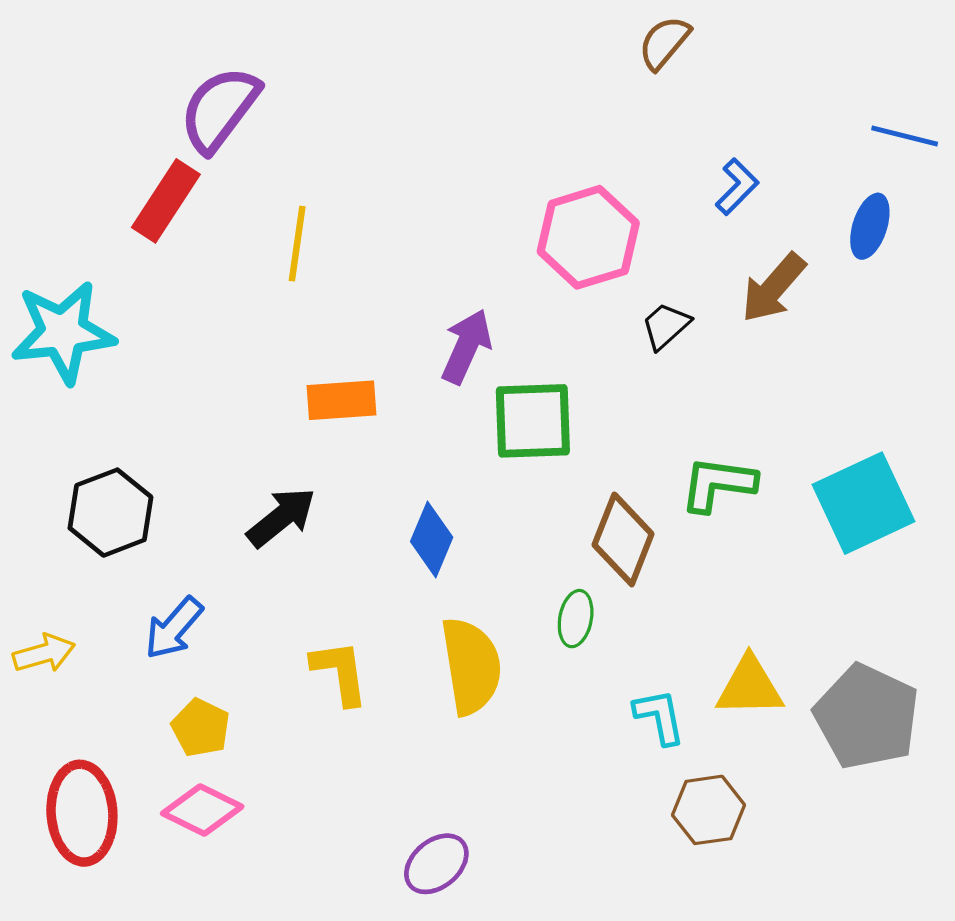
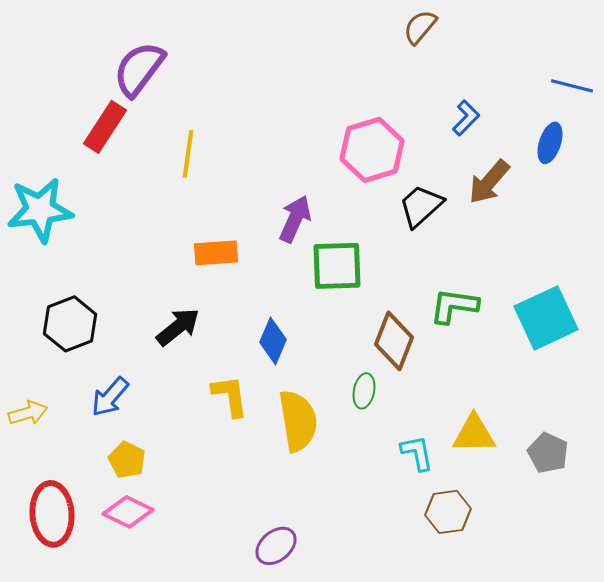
black trapezoid: (666, 326) -> (421, 206), size x1.4
yellow L-shape: (340, 672) -> (230, 396), moved
gray pentagon: (867, 717) -> (548, 453), size x0.6

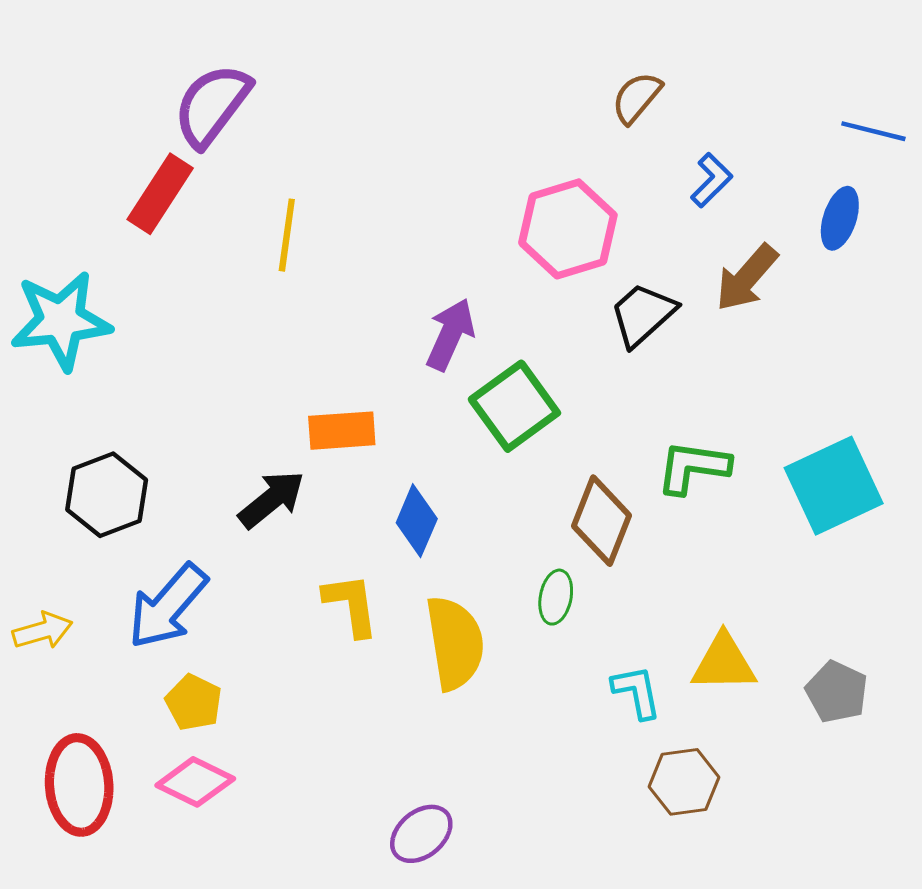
brown semicircle: (420, 27) -> (637, 98), moved
orange rectangle: (216, 253) -> (342, 431), moved
green square: (337, 266) -> (514, 406), turned -34
blue arrow: (110, 397) -> (168, 606), size x1.4

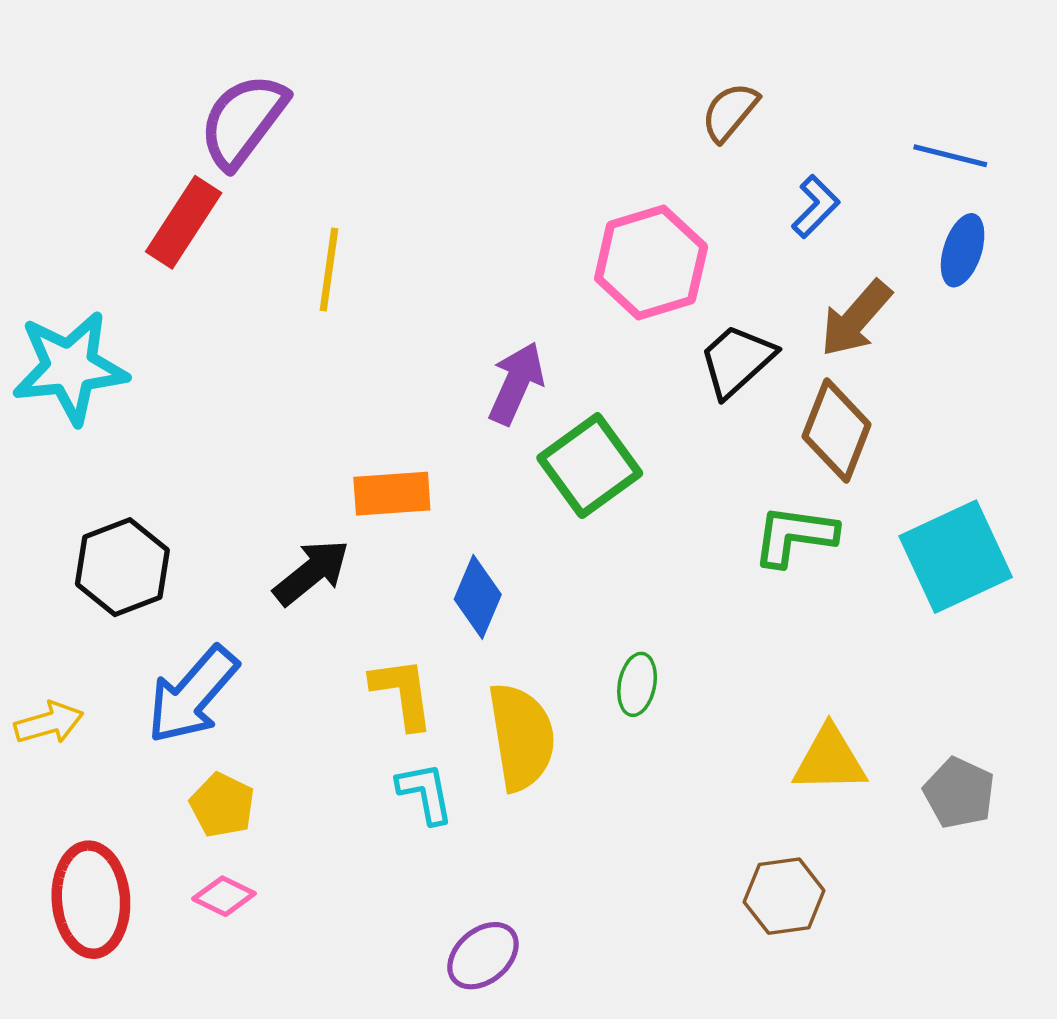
blue line: (873, 131) -> (950, 156), moved
brown diamond: (602, 521) -> (837, 431), moved
cyan L-shape: (637, 692) -> (425, 793), moved
pink diamond: (195, 782) -> (224, 896), size x0.7

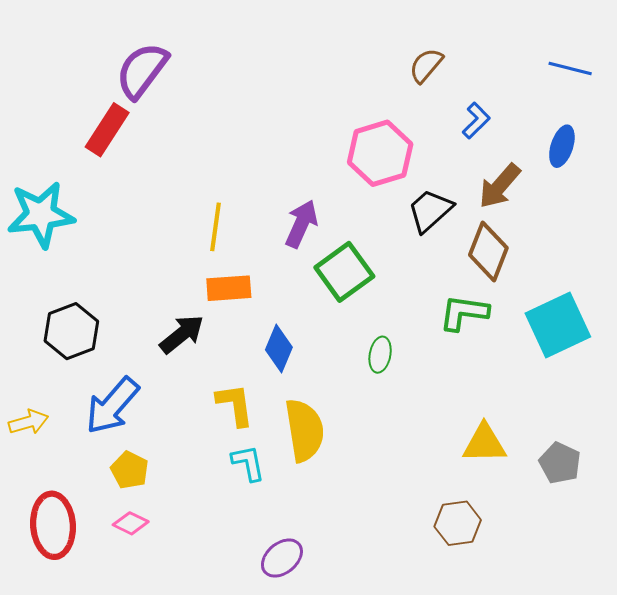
blue line: (950, 156) -> (570, 68), moved
yellow line: (329, 270) -> (215, 227), moved
green ellipse: (637, 684) -> (380, 355), moved

